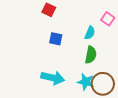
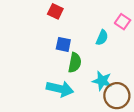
green semicircle: (91, 55) -> (75, 63), moved
cyan star: (86, 82) -> (102, 81), moved

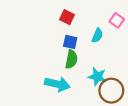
red square: (55, 11) -> (67, 17), moved
blue square: (63, 44) -> (70, 42), moved

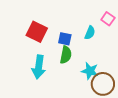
red square: (67, 17) -> (37, 32), moved, size x1.5
cyan arrow: (57, 84) -> (39, 67), moved, turned 85

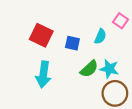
green semicircle: (66, 55) -> (89, 69), moved, turned 36
cyan star: (90, 71) -> (109, 69), moved

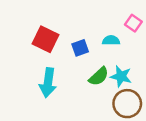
cyan semicircle: (100, 36) -> (111, 40), turned -112
blue square: (72, 43) -> (80, 48), turned -32

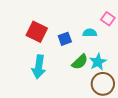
cyan star: (121, 76) -> (98, 62), turned 30

